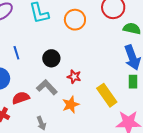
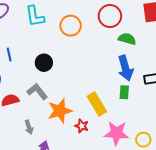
red star: (74, 77) -> (82, 126), moved
orange star: (71, 105) -> (60, 111), size x1.4

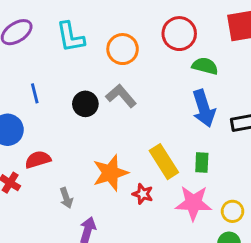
gray L-shape: (37, 91) -> (121, 96), moved
green rectangle: (124, 92) -> (202, 163), moved

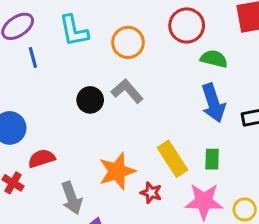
blue line: (35, 93) -> (33, 58), moved
gray arrow: (66, 198) -> (72, 198), size x1.5

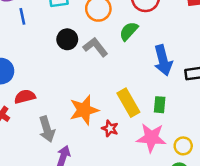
green semicircle: (214, 59) -> (129, 31), moved, turned -65
black circle: (90, 100) -> (67, 39), moved

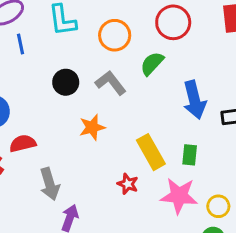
black circle: (67, 39) -> (66, 82), moved
orange star: (84, 110) -> (92, 127), moved, size x0.7

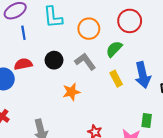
red semicircle: (23, 143) -> (23, 64), moved
yellow rectangle: (151, 152) -> (116, 79), moved, size x0.7
green rectangle: (190, 155) -> (147, 121), moved

